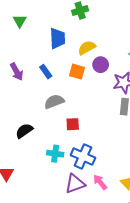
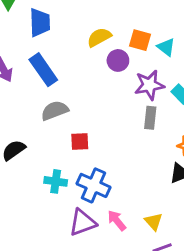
blue trapezoid: (57, 38) -> (40, 23), moved
blue rectangle: (46, 72) -> (43, 70), size x1.6
orange square: (77, 72) -> (140, 40), moved

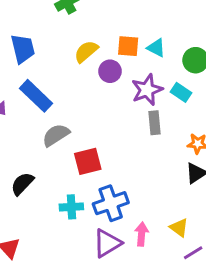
red square: (80, 141) -> (88, 161), size x1.4
blue cross: (94, 185) -> (111, 203), turned -32
pink arrow: (117, 220) -> (142, 234), turned 55

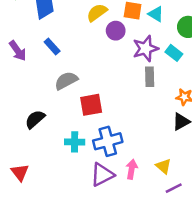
blue rectangle: (36, 96) -> (52, 46), size x0.6

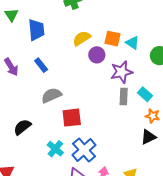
cyan rectangle: (174, 53) -> (145, 94), moved
blue cross: (108, 141) -> (84, 150), turned -30
cyan cross: (75, 142) -> (55, 149), turned 35

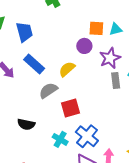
yellow semicircle: (82, 38) -> (67, 69), moved
cyan triangle: (132, 43) -> (116, 29), turned -40
blue rectangle: (41, 65) -> (34, 64), size x1.5
black semicircle: (22, 127) -> (26, 124), turned -120

